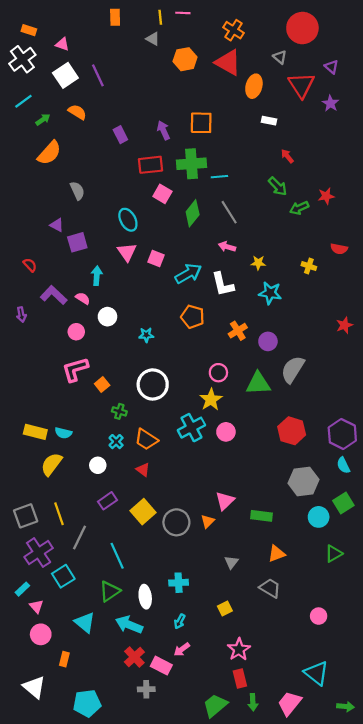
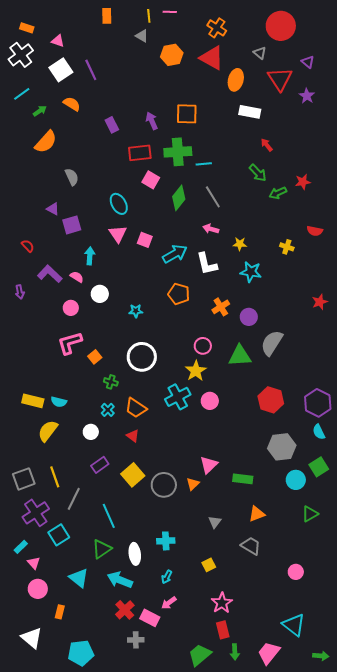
white rectangle: (269, 121) -> (250, 112), size x1.5

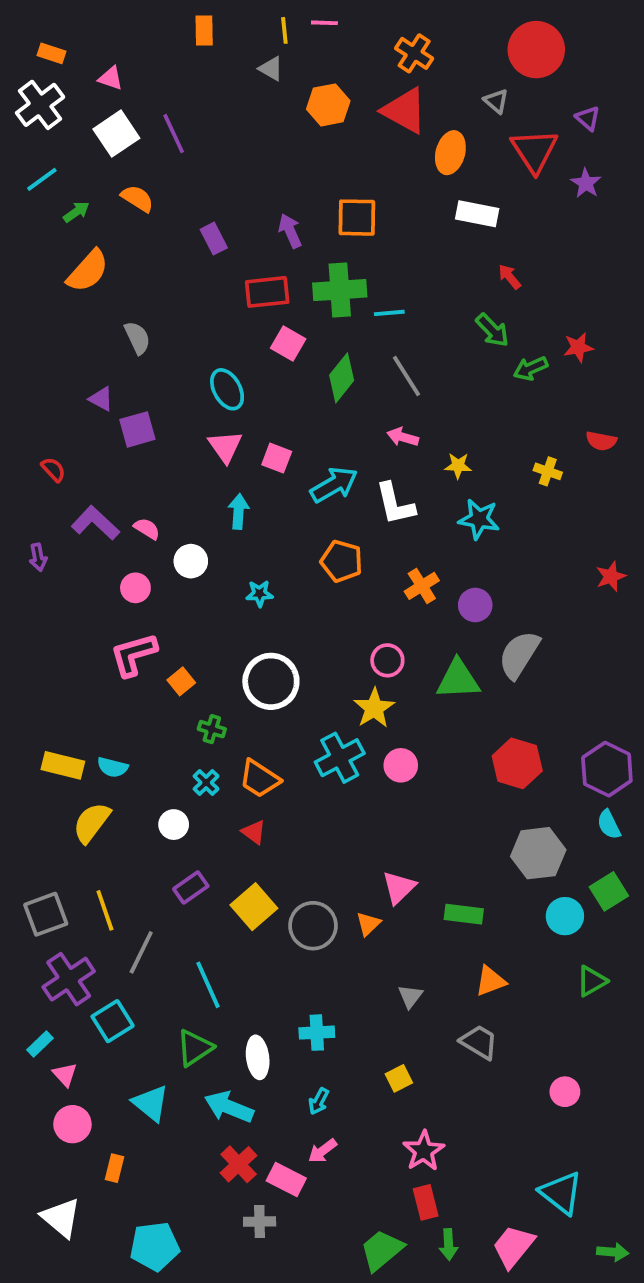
cyan arrow: (90, 256) -> (239, 511), moved

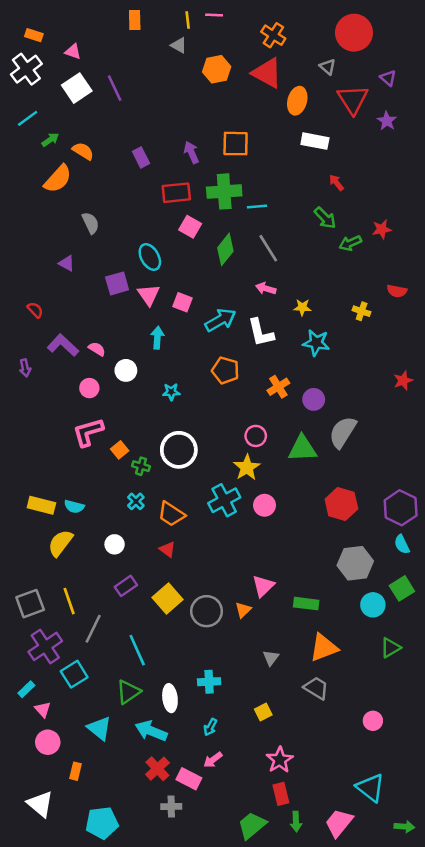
orange semicircle: (137, 198) -> (83, 151), moved
purple square: (137, 429) -> (117, 283), moved
green cross: (212, 729) -> (141, 466), moved
cyan cross: (206, 783) -> (136, 501), moved
orange triangle: (490, 981) -> (324, 648), size x1.4

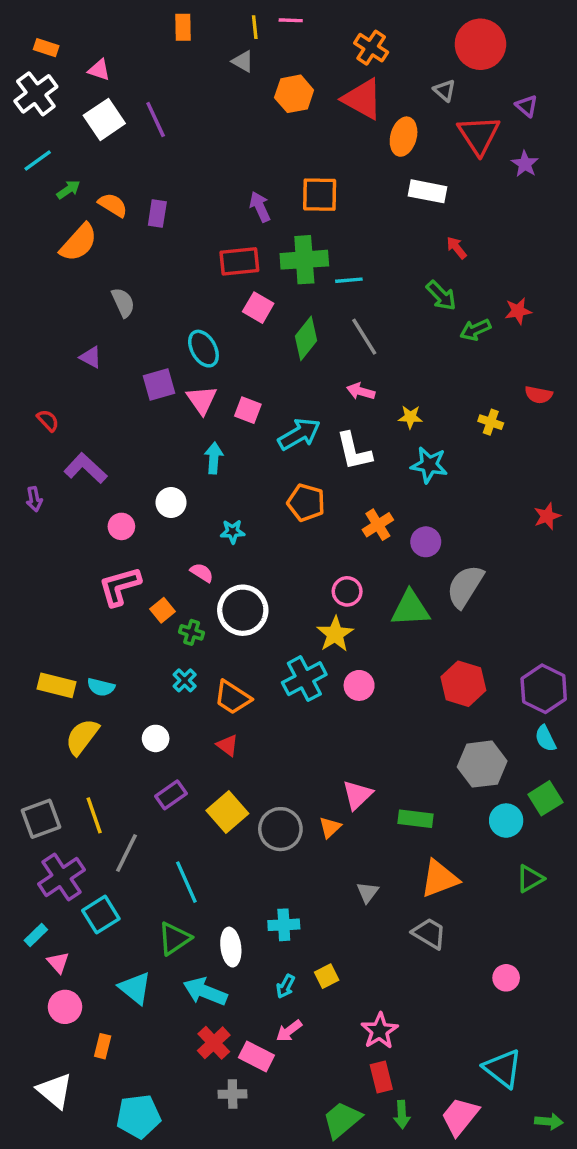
purple rectangle: (141, 157) -> (157, 214), moved, turned 36
pink semicircle: (97, 349) -> (202, 573), moved
yellow square: (263, 712) -> (327, 976), moved

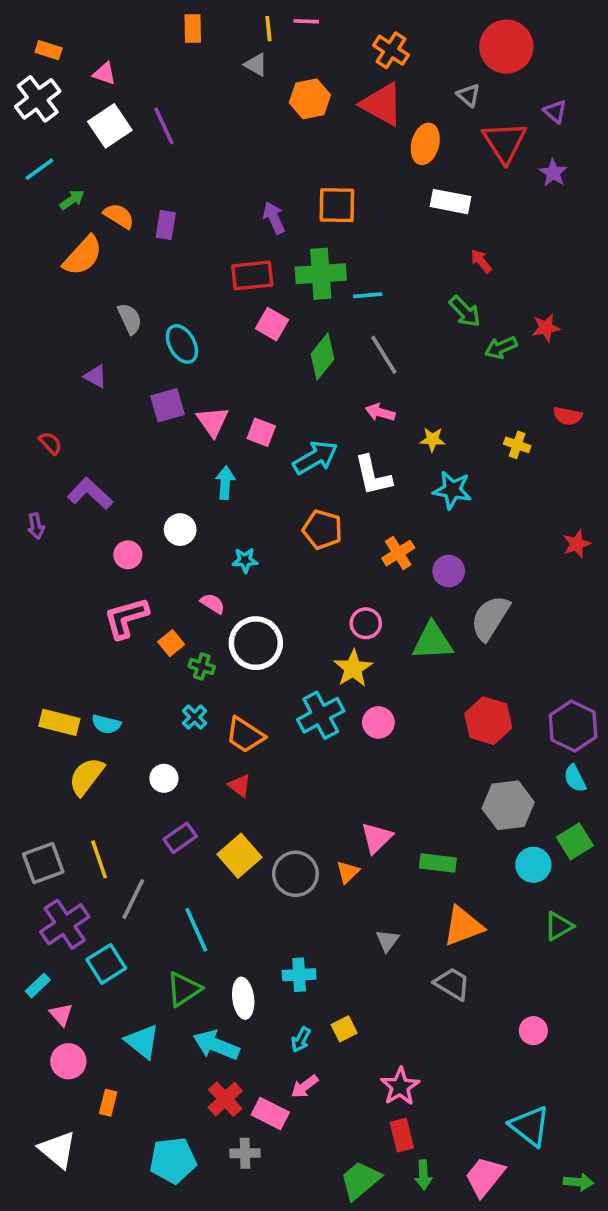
cyan ellipse: (203, 349) -> (182, 344), moved
cyan pentagon: (138, 1116) -> (173, 1160), moved

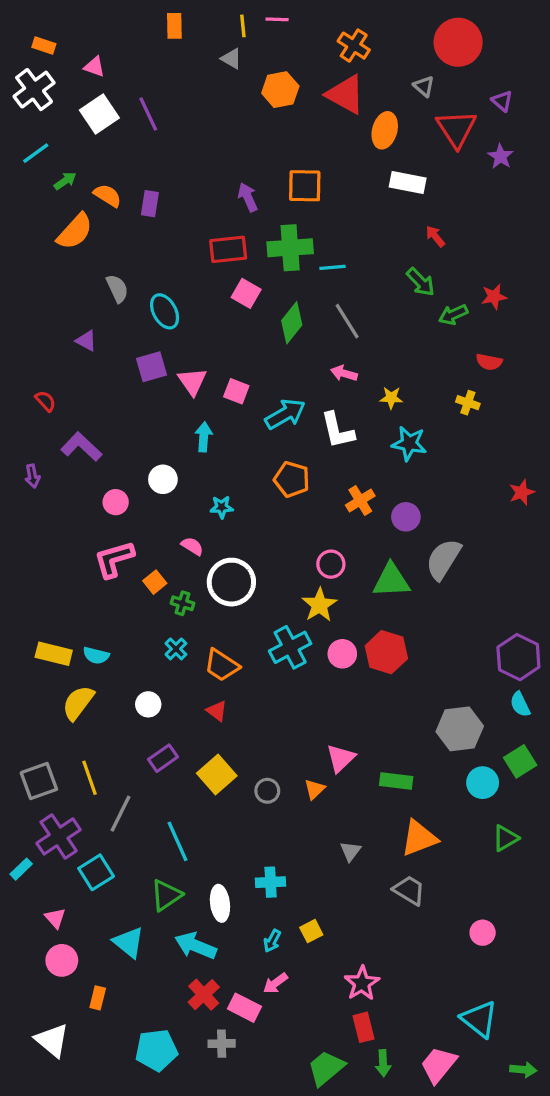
red semicircle: (568, 416) -> (489, 362), moved
red hexagon: (488, 721) -> (386, 652), moved
gray circle: (295, 874) -> (267, 791), size x0.6
cyan rectangle: (38, 986) -> (21, 869), moved

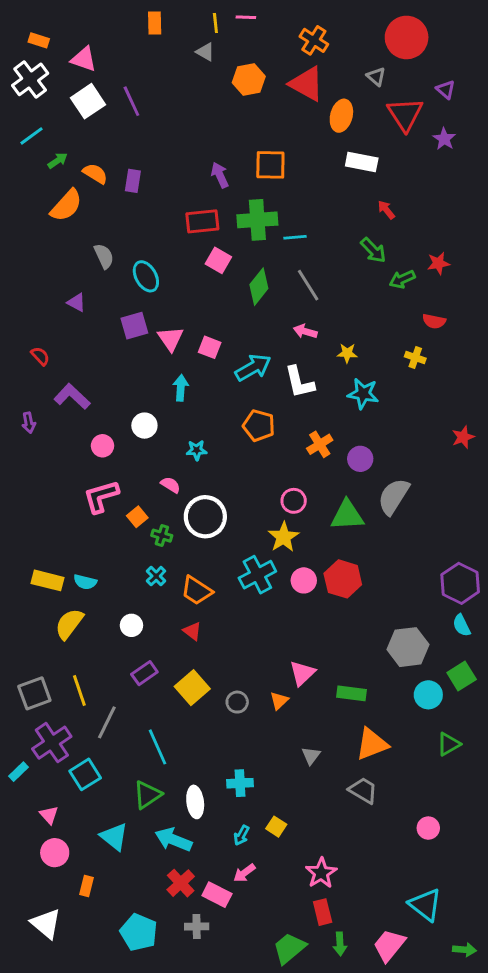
pink triangle: (94, 67) -> (84, 59), size x1.4
yellow square: (311, 931) -> (276, 827), turned -30
cyan pentagon: (156, 1050) -> (139, 932), turned 30

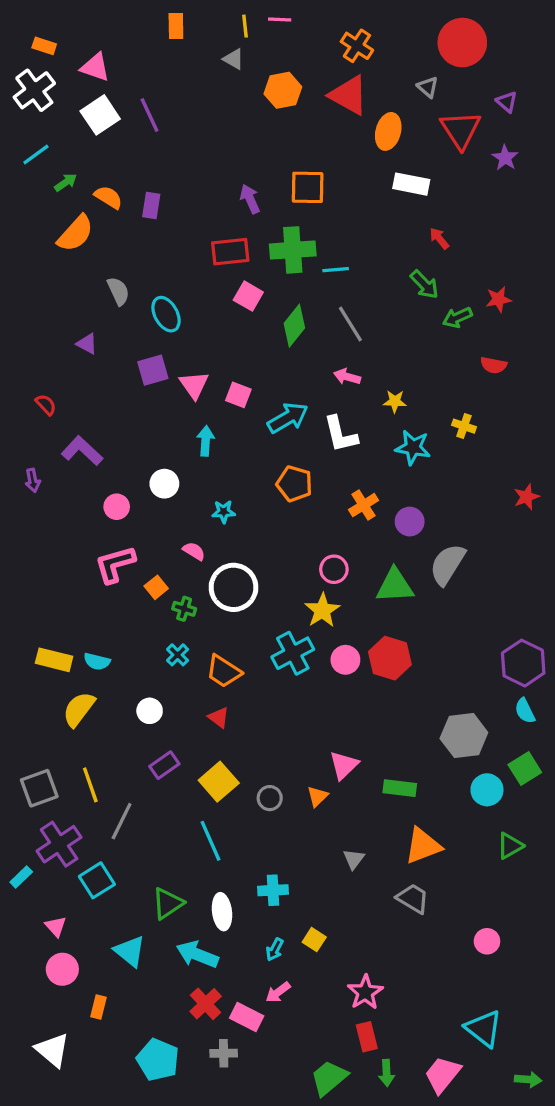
yellow cross: (415, 357) -> (464, 426), moved
cyan line: (158, 747) -> (210, 841), moved

